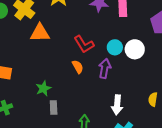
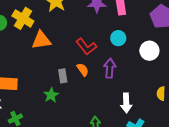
cyan circle: (115, 47) -> (118, 38), moved
white circle: (135, 49) -> (149, 51), moved
gray rectangle: (54, 108) -> (63, 76), moved

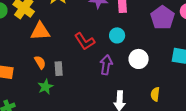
white circle: (149, 51) -> (139, 59), moved
orange semicircle: (83, 70) -> (40, 62), moved

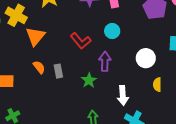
orange triangle: (40, 31) -> (35, 36), turned -40
white circle: (139, 59) -> (146, 58), moved
green star: (45, 87) -> (89, 80), moved

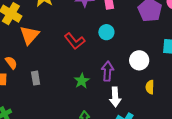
purple arrow: (105, 61) -> (107, 71), moved
orange semicircle: (39, 67) -> (11, 63), moved
gray rectangle: (58, 71) -> (36, 78), moved

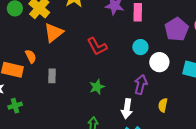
cyan circle: (106, 32) -> (140, 47), moved
white circle: (139, 60) -> (159, 62), moved
purple arrow: (107, 71) -> (141, 85), moved

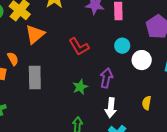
gray rectangle: (52, 76) -> (35, 78), size x1.6
purple arrow: (141, 85) -> (106, 78), moved

